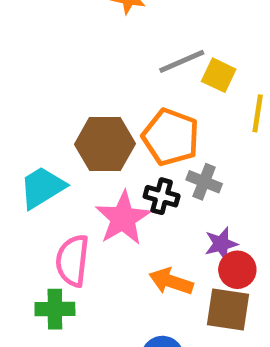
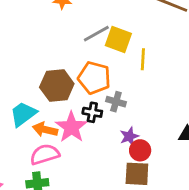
yellow square: (219, 75) -> (118, 39), size x1.4
pink semicircle: (72, 261) -> (45, 154), turned 72
orange arrow: (171, 281) -> (45, 130), moved

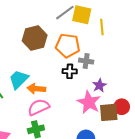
brown hexagon: (57, 85) -> (35, 38), moved
pink star: (71, 127) -> (89, 102), moved
red circle: (140, 150) -> (122, 107), moved

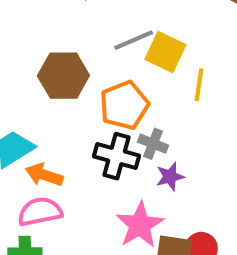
orange pentagon: (68, 46) -> (124, 105), turned 30
black cross: (70, 71) -> (116, 156), size x1.5
purple star: (99, 85) -> (170, 177), moved

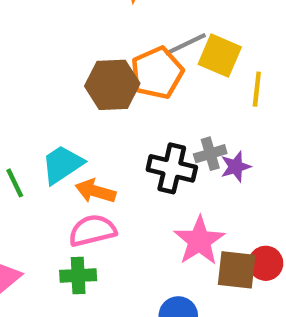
orange pentagon: (124, 105) -> (157, 73), moved
gray cross: (153, 144) -> (210, 154), turned -36
purple star: (170, 177) -> (236, 167), moved

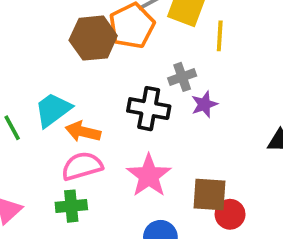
gray cross: (210, 154) -> (182, 77), moved
pink star: (199, 241) -> (149, 176), moved
red circle: (266, 263) -> (230, 214), moved

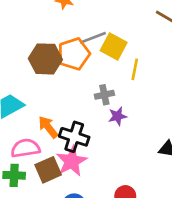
black cross: (149, 109) -> (74, 137), moved
orange arrow: (83, 132) -> (48, 127), moved, turned 30
brown square: (210, 195) -> (48, 170), moved, turned -35

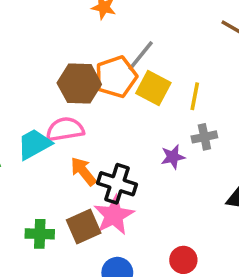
gray line: (93, 38) -> (141, 56), turned -30
yellow square: (114, 47) -> (153, 88), moved
gray cross: (104, 95) -> (204, 137), moved
pink semicircle: (25, 148) -> (65, 129), moved

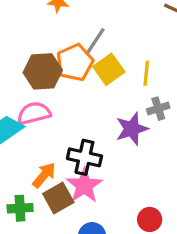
yellow square: (153, 88) -> (109, 69), turned 32
purple star: (173, 157) -> (132, 129), size x1.5
orange arrow: (83, 171) -> (44, 175), moved, turned 84

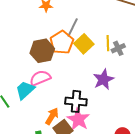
gray cross: (158, 109) -> (118, 48), moved

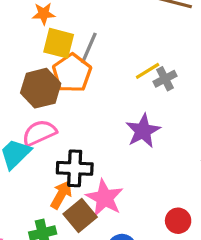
yellow line: (108, 43) -> (148, 71), turned 63
yellow square: (84, 44) -> (59, 43), moved, turned -30
black cross: (76, 101) -> (75, 168), moved

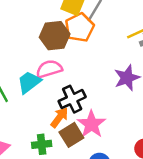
black cross: (75, 168) -> (72, 99), turned -35

